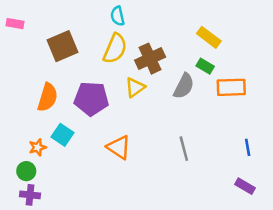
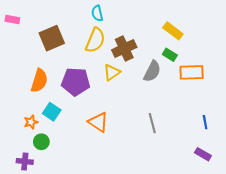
green circle: (26, 171) -> (41, 142), moved

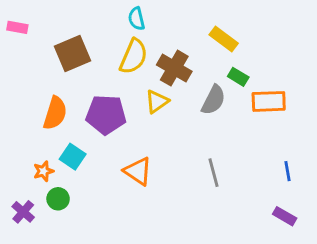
yellow rectangle: (173, 31) -> (224, 39), moved
brown cross: (124, 49) -> (174, 68), turned -35
purple cross: (25, 161) -> (23, 212), moved, turned 35

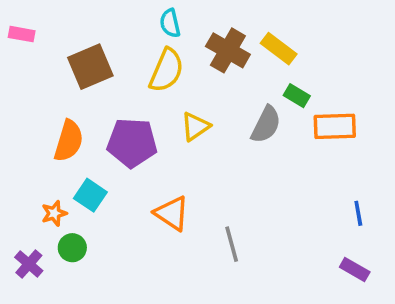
brown cross: (174, 68) -> (228, 50), moved
gray line: (213, 173) -> (232, 244), moved

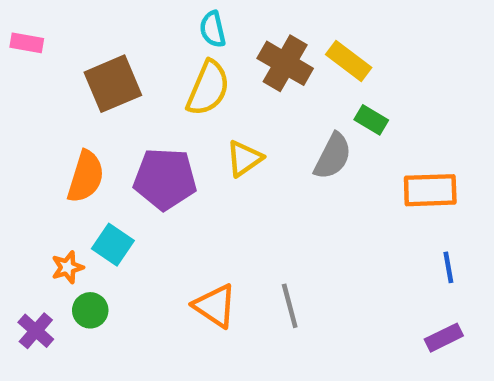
orange rectangle: (335, 126) -> (430, 190), moved
orange triangle: (172, 213) -> (215, 306), moved
purple rectangle: (355, 269) -> (444, 338), turned -56

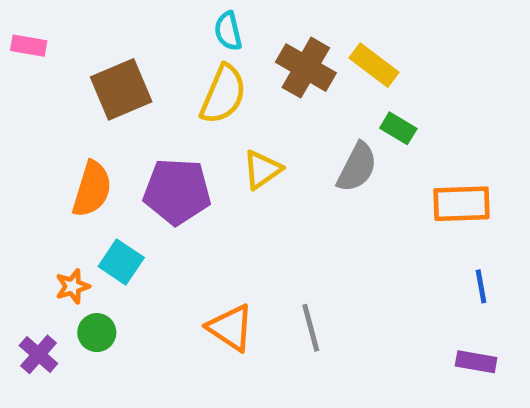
purple rectangle: (444, 338) -> (476, 362), turned 36

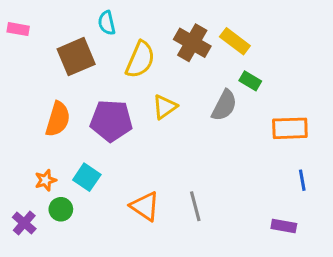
cyan semicircle: (228, 31) -> (107, 23), moved
cyan square: (121, 262) -> (87, 177), moved
purple rectangle: (476, 362) -> (284, 226), moved

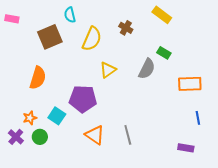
yellow rectangle: (235, 41) -> (162, 15), moved
brown cross: (192, 43) -> (126, 28), size x0.6
purple pentagon: (111, 121) -> (83, 99), moved
purple cross: (24, 223) -> (16, 137), moved

